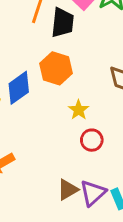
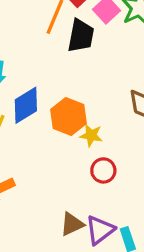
orange hexagon: (56, 68) -> (69, 116), moved
yellow star: (79, 110) -> (91, 135), turned -30

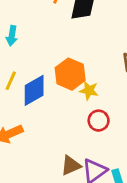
blue diamond: (26, 105) -> (34, 90), moved

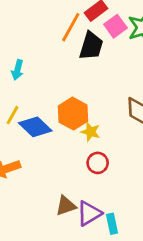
blue diamond: (34, 90) -> (35, 127), turned 68

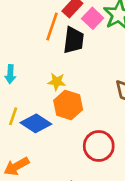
yellow star: (91, 132) -> (57, 82), moved
red circle: (98, 163) -> (99, 146), size x1.5

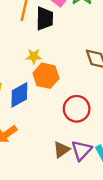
blue diamond: (36, 123) -> (19, 95), turned -56

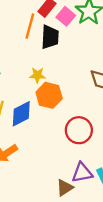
brown triangle: (61, 150) -> (65, 188), moved
purple triangle: (81, 150) -> (82, 173), turned 35

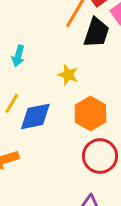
orange hexagon: (49, 95) -> (90, 113), moved

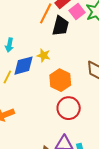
blue diamond: (35, 116) -> (24, 66), moved

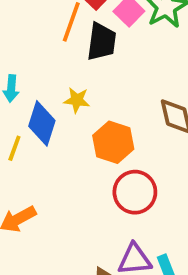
blue diamond: (24, 66) -> (42, 123), turned -50

